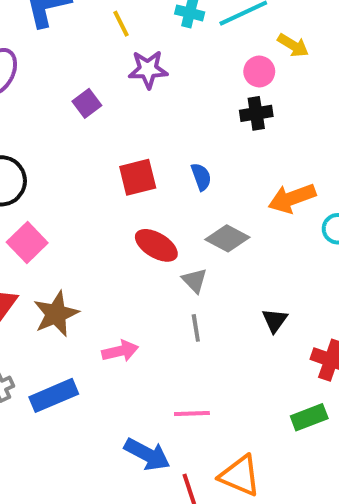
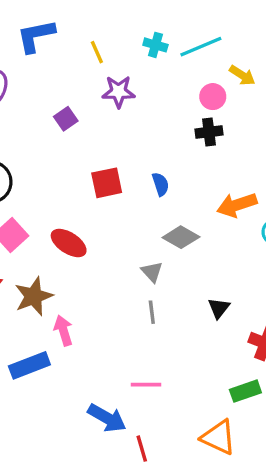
red ellipse: (156, 245) -> (69, 243), moved
pink arrow: (120, 351) -> (63, 331), moved, turned -96
orange triangle: (240, 476) -> (219, 437), moved

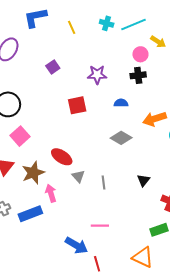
purple star: (119, 92) -> (97, 75), moved
blue semicircle: (161, 184) -> (121, 103), moved, turned -72
red ellipse: (69, 243) -> (62, 157), moved
gray triangle: (152, 272) -> (78, 176), moved

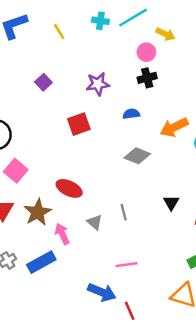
gray triangle: (78, 176) -> (95, 222), moved

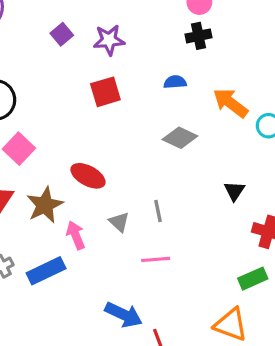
purple star: (98, 84) -> (109, 40), moved
orange arrow: (174, 127) -> (230, 103), turned 60
black triangle: (171, 203) -> (234, 191), moved
pink line: (127, 265) -> (156, 259), moved

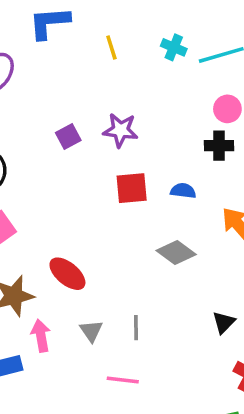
purple square: (62, 34) -> (68, 137), moved
red square: (105, 92) -> (132, 188), moved

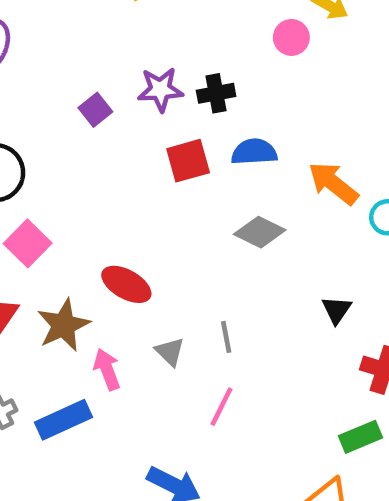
black cross: (219, 146) -> (216, 93), moved
blue semicircle: (183, 191) -> (254, 152), size x1.4
pink line: (123, 380) -> (221, 407), turned -60

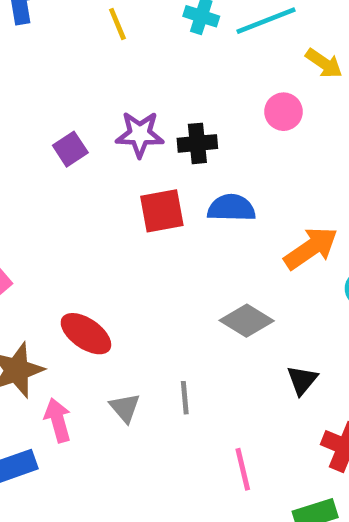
pink circle: (291, 37) -> (283, 112), moved
orange arrow: (333, 183) -> (311, 248), turned 102
gray diamond: (260, 232) -> (247, 321), moved
pink line: (221, 407) -> (243, 469), moved, turned -45

